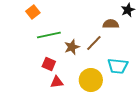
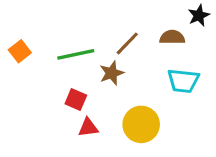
orange square: (33, 12) -> (20, 51), moved
brown line: (94, 43) -> (127, 43), moved
cyan trapezoid: (118, 66) -> (183, 81), moved

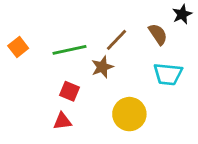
brown semicircle: (172, 37) -> (158, 34), turned 55
red triangle: (88, 128) -> (62, 121), moved

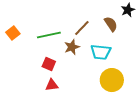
cyan trapezoid: (168, 74) -> (101, 52), moved
yellow circle: (129, 114) -> (112, 80), moved
red triangle: (62, 121) -> (52, 85), moved

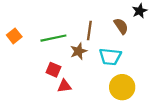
brown line: (82, 28) -> (89, 30), turned -36
red triangle: (52, 85) -> (64, 86), moved

